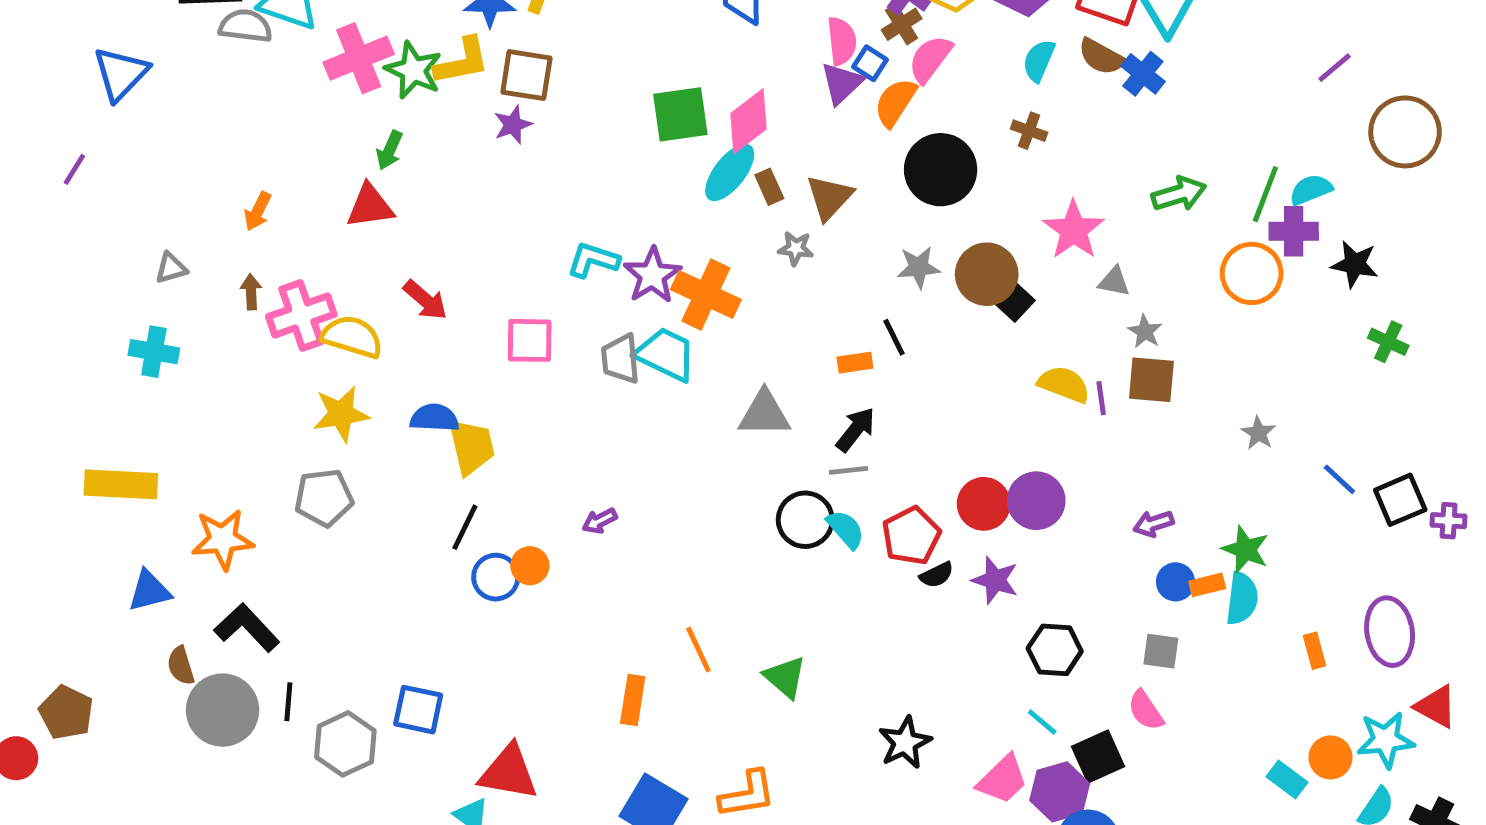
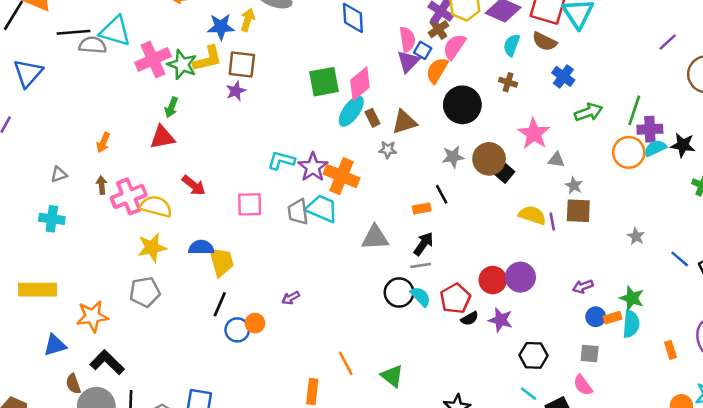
blue cross: (1143, 74) -> (563, 76), moved
cyan semicircle: (1311, 190) -> (655, 148), moved
brown triangle: (829, 197) -> (404, 122), turned 32

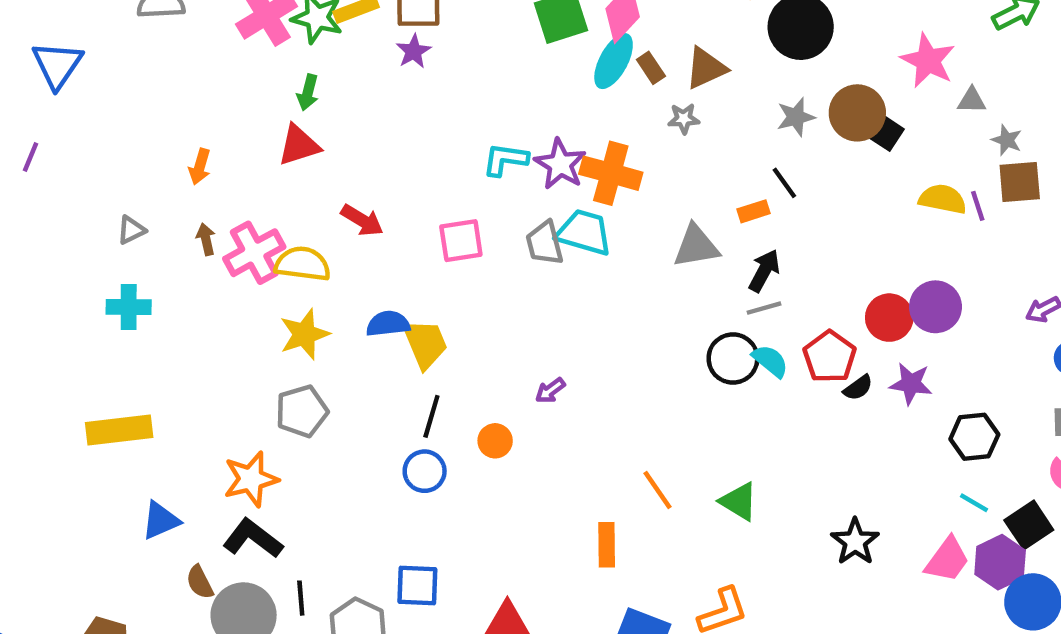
gray triangle: (375, 237) -> (696, 246), moved
orange star: (92, 316) -> (251, 479), moved
blue circle: (237, 330) -> (425, 471), moved

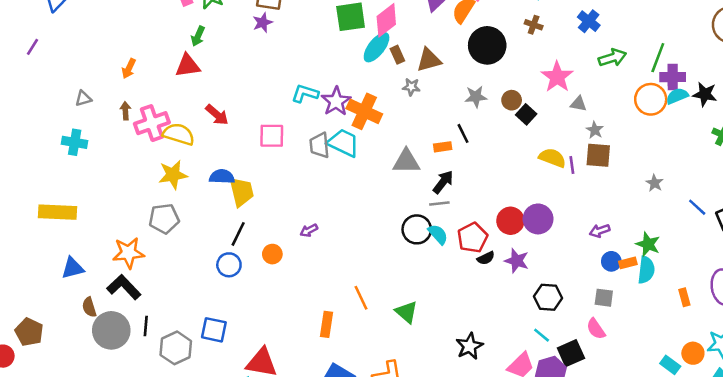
brown circle: (857, 113) -> (512, 100), size x0.6

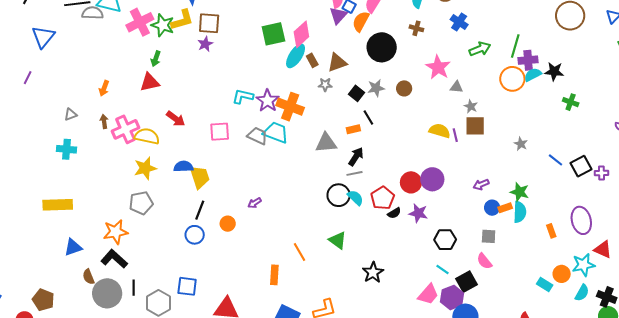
black square: (526, 114) -> (357, 93), moved
gray trapezoid: (319, 145) -> (257, 136), turned 125
green triangle: (407, 312) -> (338, 240), moved
black star: (470, 346) -> (373, 272), moved

